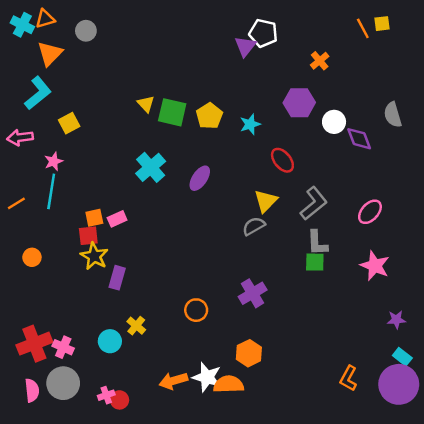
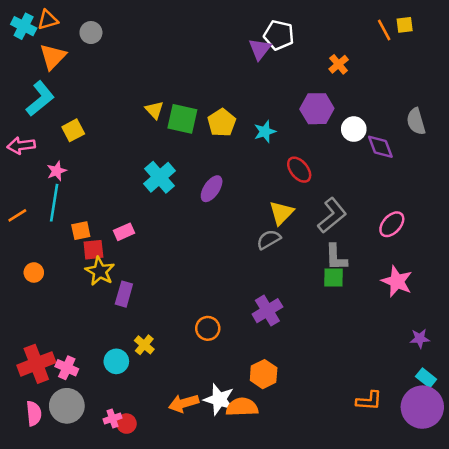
orange square: (94, 218) -> (81, 231), moved
orange L-shape: (348, 378) -> (369, 401), turned -115

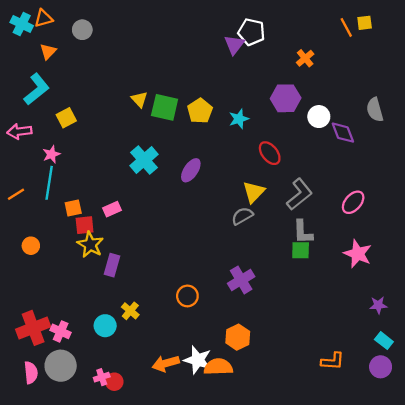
orange triangle: (53, 57) -> (48, 51), size x0.7
purple circle: (422, 407) -> (381, 367), size x0.6

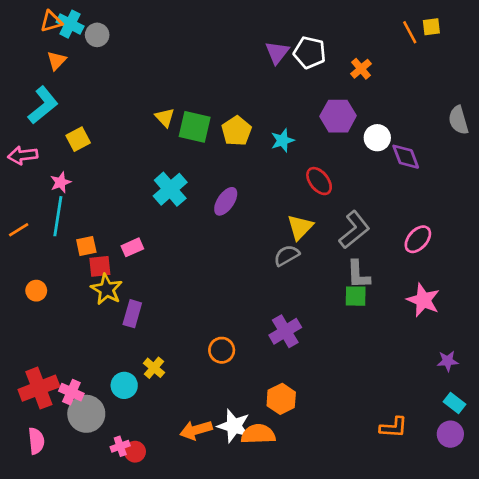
cyan cross: (22, 24) -> (70, 24), moved
white pentagon: (251, 32) -> (310, 52), moved
gray semicircle: (375, 110) -> (458, 120), moved
gray circle: (61, 366) -> (86, 414), moved

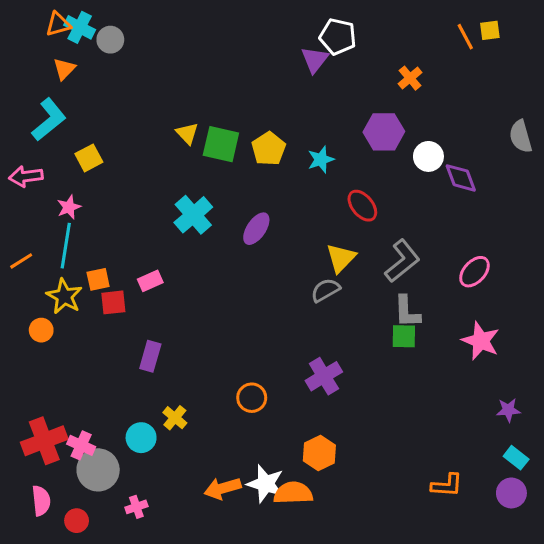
white pentagon: (310, 52) -> (338, 37), moved
yellow star: (107, 289) -> (64, 296), moved
red circle: (135, 452) -> (77, 521), moved

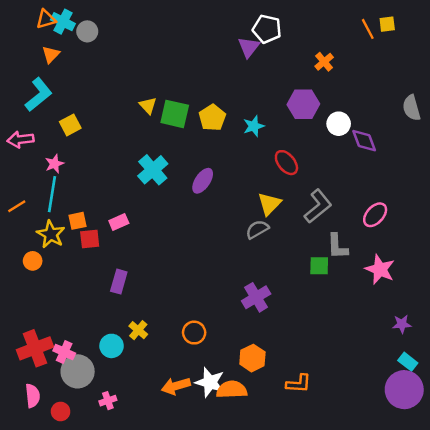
gray L-shape: (407, 312) -> (337, 246), moved
orange circle: (252, 398) -> (194, 333), moved
orange L-shape: (447, 485) -> (299, 384), moved
purple circle: (511, 493) -> (404, 390), size x1.6

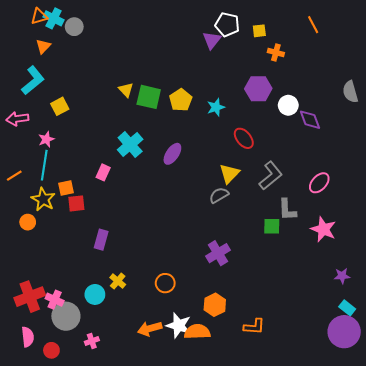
yellow square: (387, 24) -> (259, 31), moved
orange cross: (324, 62) -> (276, 53), turned -35
pink rectangle: (119, 222) -> (103, 172), moved, turned -42

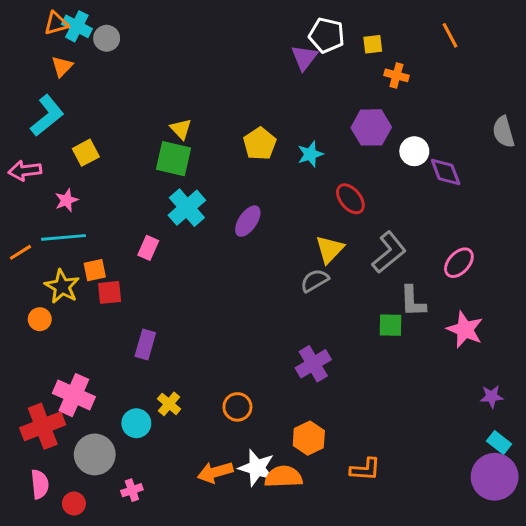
green square: (149, 97) -> (174, 159), moved
cyan line: (44, 165) -> (64, 237), turned 76
pink cross: (55, 300) -> (74, 395), moved, size x1.5

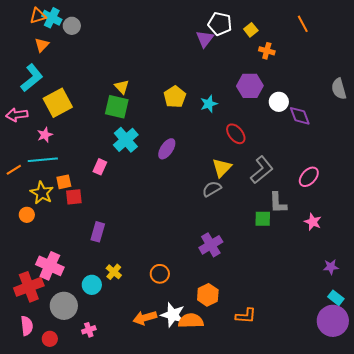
yellow square: (373, 44) -> (251, 30), turned -32
yellow square: (86, 153) -> (58, 103), size x1.6
pink star: (465, 330) -> (313, 222), size x0.7

